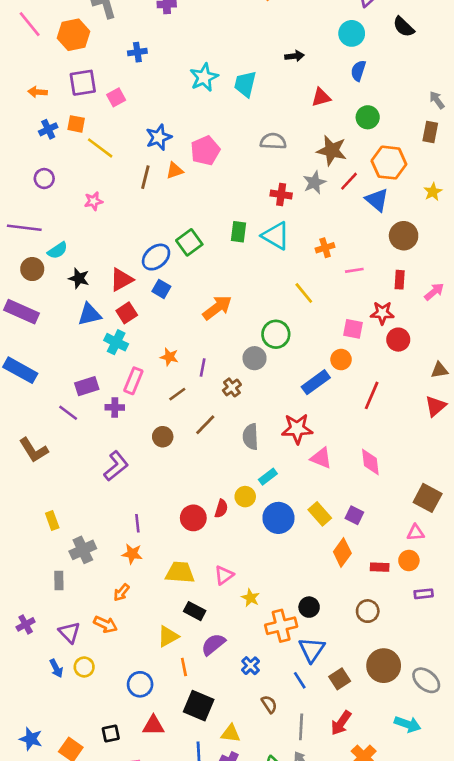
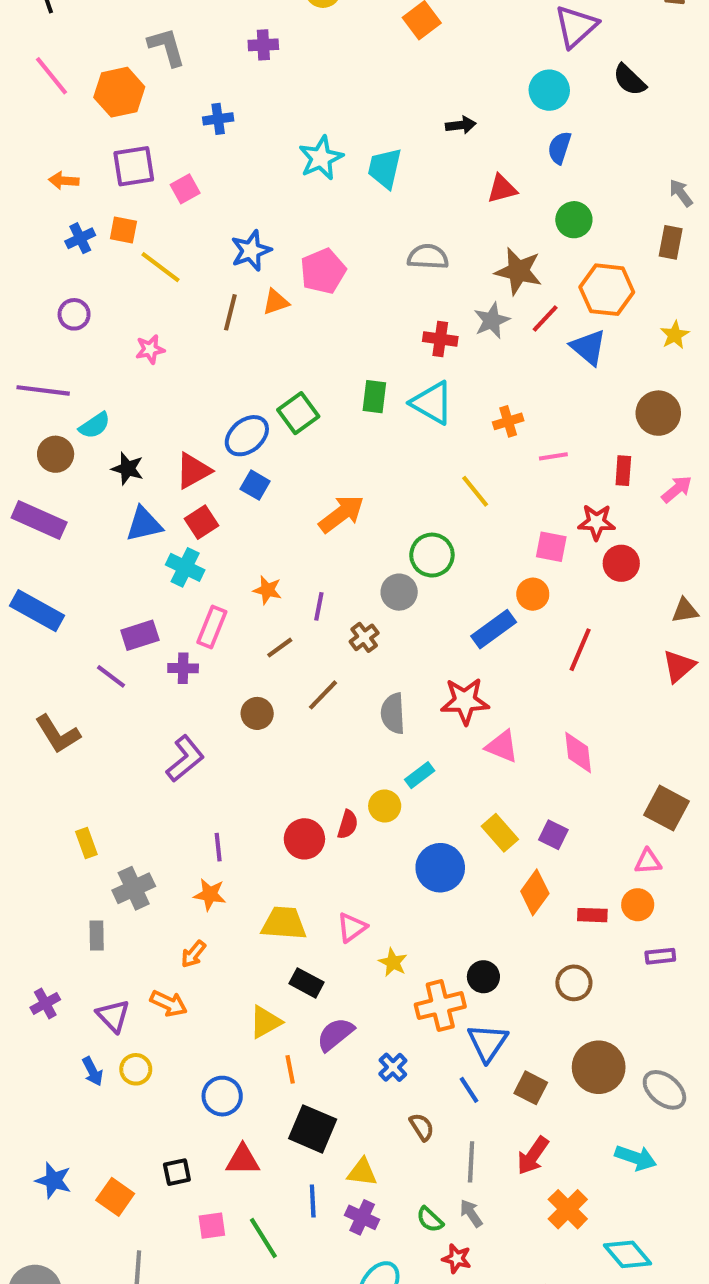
brown circle: (404, 236) -> (658, 413), moved
blue circle: (278, 518) -> (440, 868), moved
brown square: (340, 679) -> (531, 1088), turned -30

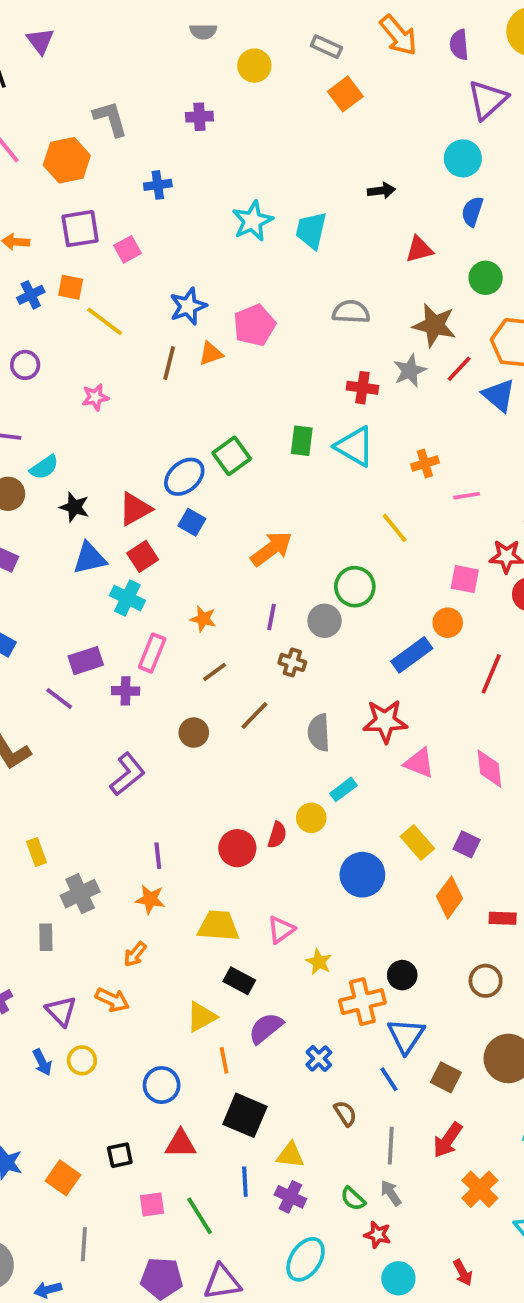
purple line: (319, 606) -> (271, 617), moved
brown cross: (364, 637) -> (292, 662), turned -36

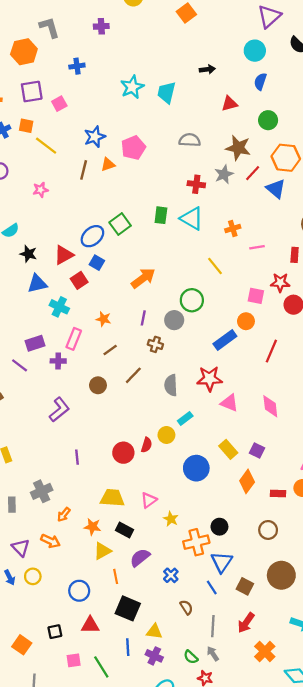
red square: (143, 556) -> (79, 280), moved
gray cross: (80, 894) -> (42, 491), moved
orange star: (150, 899) -> (92, 527), moved

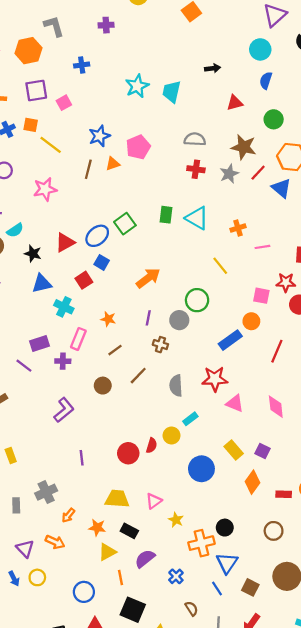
red cross: (196, 184) -> (196, 169), moved
pink star: (41, 190) -> (45, 189), size x1.5
red triangle: (64, 255) -> (65, 242), moved

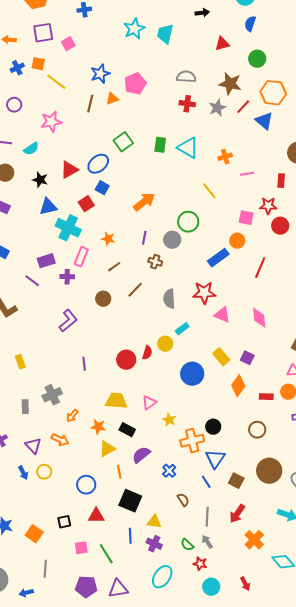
green square: (125, 224) -> (123, 142), moved
cyan semicircle: (15, 230) -> (31, 149), moved
cyan cross: (64, 307) -> (68, 228), size x1.4

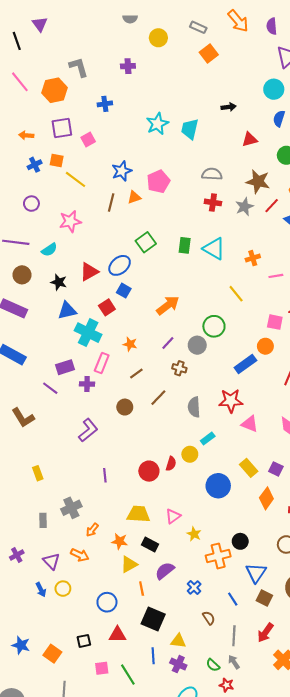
purple line: (144, 238) -> (168, 343), turned 32
blue triangle: (215, 459) -> (256, 573), moved

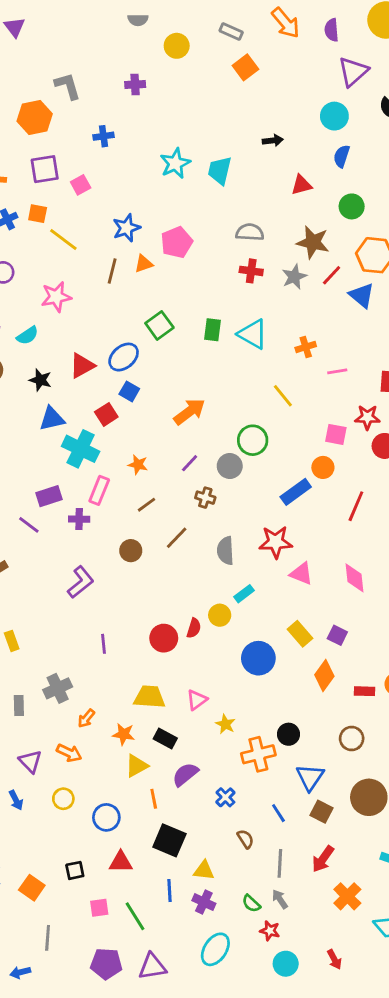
yellow circle: (63, 589) -> (63, 799), moved

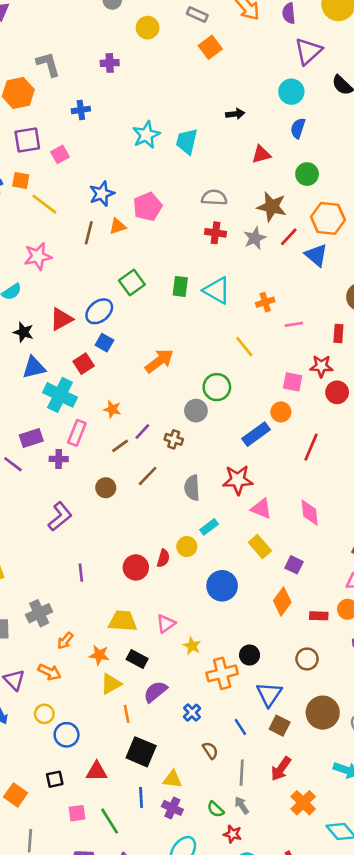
purple line: (190, 463) -> (142, 432), moved
yellow rectangle: (300, 634) -> (260, 547), moved
blue circle: (106, 817) -> (67, 735), moved

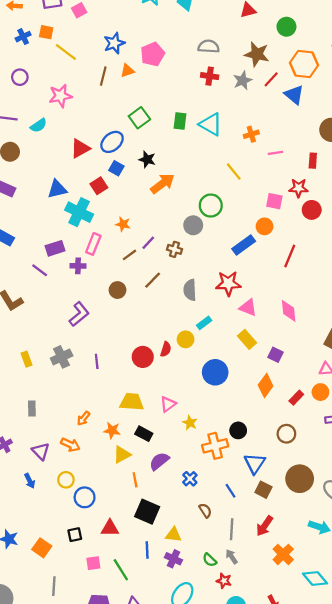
black star: (23, 332) -> (147, 159), moved
gray cross: (39, 613) -> (62, 357), moved
red rectangle: (319, 616) -> (296, 398), turned -48

